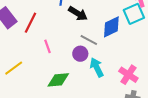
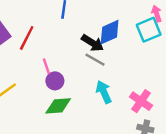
black arrow: (78, 14) -> (92, 43), moved
blue diamond: (111, 27) -> (110, 32), moved
purple circle: (80, 54) -> (55, 81), moved

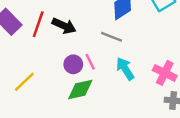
black arrow: (92, 43) -> (64, 26), moved
pink line: (46, 66) -> (90, 62), moved

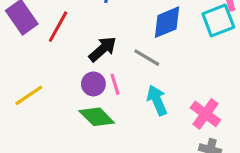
black arrow: (64, 26) -> (103, 49), moved, turned -75
green diamond: (80, 90) -> (97, 117), turned 48

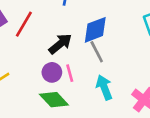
blue diamond: (167, 22) -> (95, 30), moved
gray line: (147, 58) -> (97, 52), turned 30

